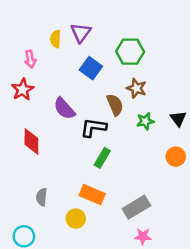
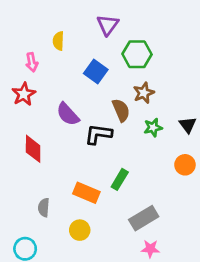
purple triangle: (81, 33) -> (108, 25), moved
brown star: (136, 88) -> (144, 93), turned 30
green rectangle: (102, 158) -> (120, 179), moved
orange rectangle: (92, 195) -> (86, 193), moved

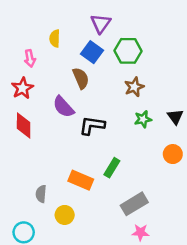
blue square: (96, 72) -> (92, 52), moved
brown semicircle: (121, 110) -> (81, 78), moved
red diamond: (33, 149) -> (24, 125), moved
yellow circle: (80, 230) -> (65, 215), moved

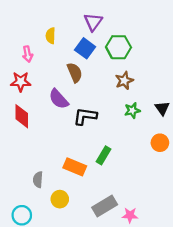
red star: (22, 88) -> (21, 82), turned 30
gray rectangle: (134, 204) -> (105, 206), moved

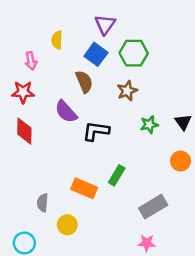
brown star: (124, 81) -> (127, 91), moved
gray rectangle: (105, 206) -> (153, 207), moved

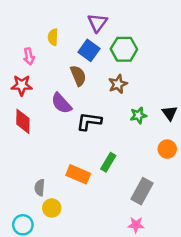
gray rectangle: (153, 207) -> (142, 191), turned -30
yellow circle: (67, 225) -> (52, 208), moved

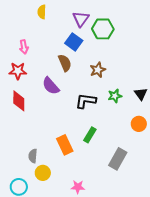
yellow semicircle: (53, 37) -> (42, 12), moved
green hexagon: (124, 49) -> (103, 29), moved
black L-shape: (89, 121) -> (86, 101), moved
orange rectangle: (78, 174) -> (65, 145), turned 42
pink star: (136, 225) -> (78, 187), moved

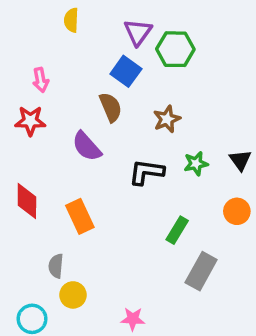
red diamond: (19, 101) -> (27, 201), moved
green rectangle: (90, 135) -> (177, 230), moved
orange rectangle: (65, 145) -> (80, 216), moved

